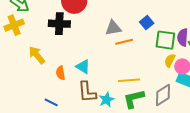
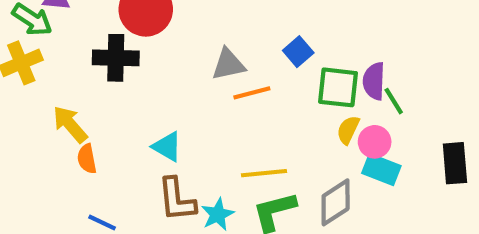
orange semicircle: (60, 73) -> (87, 159), moved

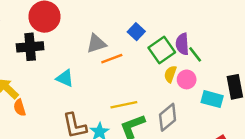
green square: (338, 87) -> (162, 50), turned -35
cyan triangle: (167, 147) -> (65, 78), moved
cyan rectangle: (381, 169) -> (212, 99), moved

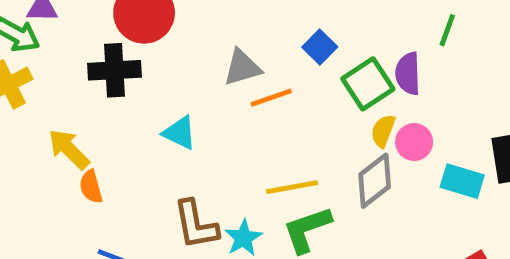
green line: (195, 54) -> (447, 30), moved, turned 56
gray diamond: (168, 117) -> (375, 181), moved

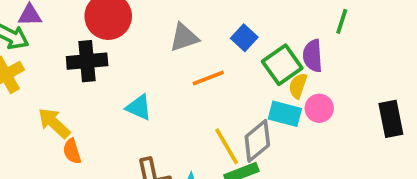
gray triangle: (242, 68) -> (184, 37), moved
yellow semicircle: (383, 131) -> (298, 86), moved
gray diamond: (375, 181) -> (257, 141), moved
cyan rectangle: (462, 181) -> (285, 114), moved
yellow line: (292, 187) -> (227, 146), turned 72

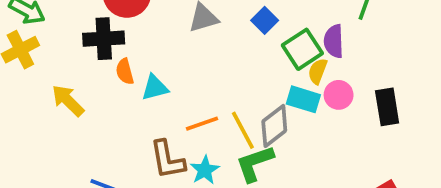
orange line: (208, 78) -> (202, 124), moved
cyan triangle: (139, 107) -> (155, 88), turned -40
black rectangle: (391, 119) -> (387, 107), moved
orange semicircle: (72, 151) -> (125, 72), moved

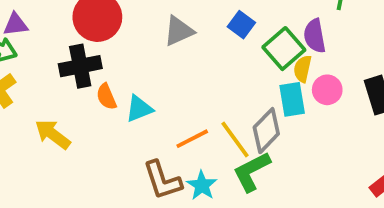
cyan rectangle: (303, 99) -> (292, 99), turned 72

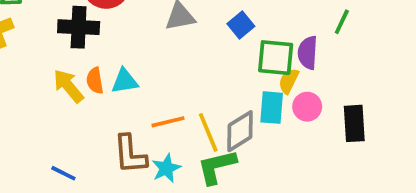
green square: (284, 49) -> (276, 58), turned 33
orange semicircle: (106, 97) -> (95, 81), moved
yellow arrow: (53, 134) -> (68, 86), moved

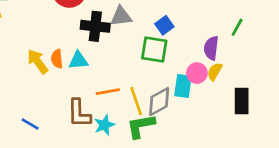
black cross: (79, 27) -> (95, 26), moved
green square: (276, 58) -> (154, 49), moved
yellow semicircle: (289, 81) -> (215, 72), moved
pink circle: (307, 107) -> (197, 73), moved

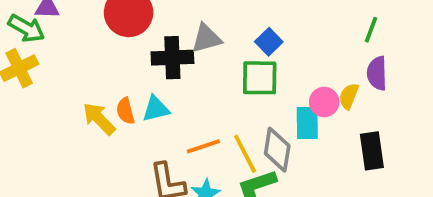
purple semicircle: (211, 48) -> (377, 73), moved
black rectangle: (242, 101) -> (372, 151), moved
gray diamond: (159, 102) -> (277, 150), turned -44

